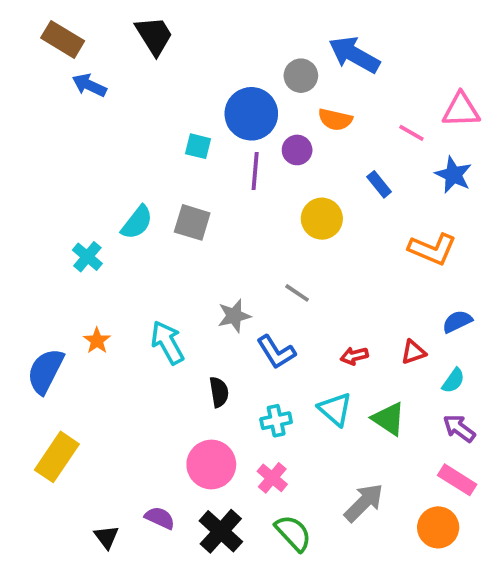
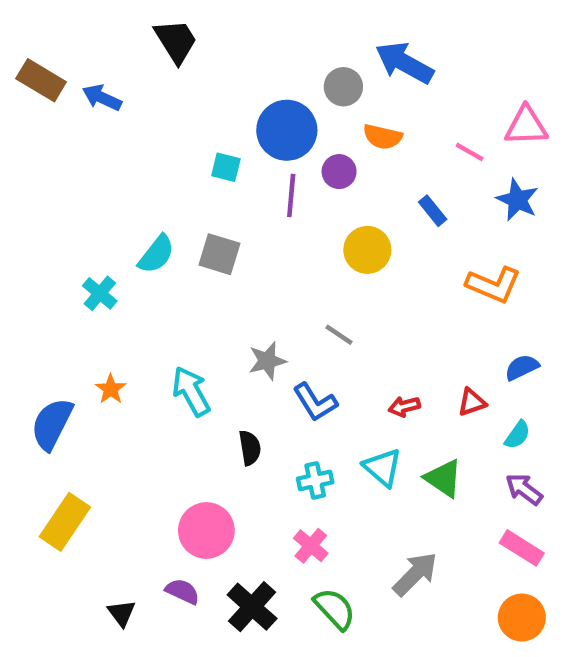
brown rectangle: (63, 39) -> (41, 80), moved
pink circle: (211, 465) -> (206, 531), moved
orange circle: (438, 527) -> (522, 618), moved

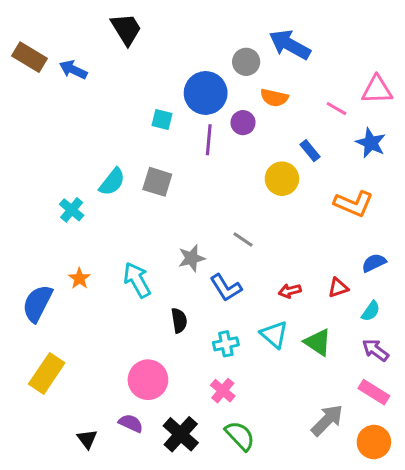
yellow circle: (367, 250) -> (282, 179), moved
gray arrow: (415, 574) -> (327, 420), moved

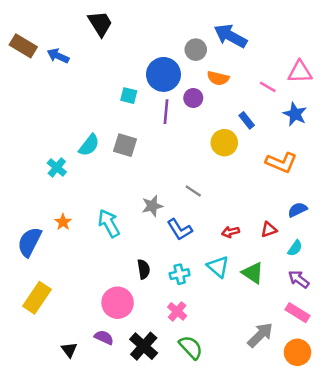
black semicircle: (179, 320) -> (144, 269), moved

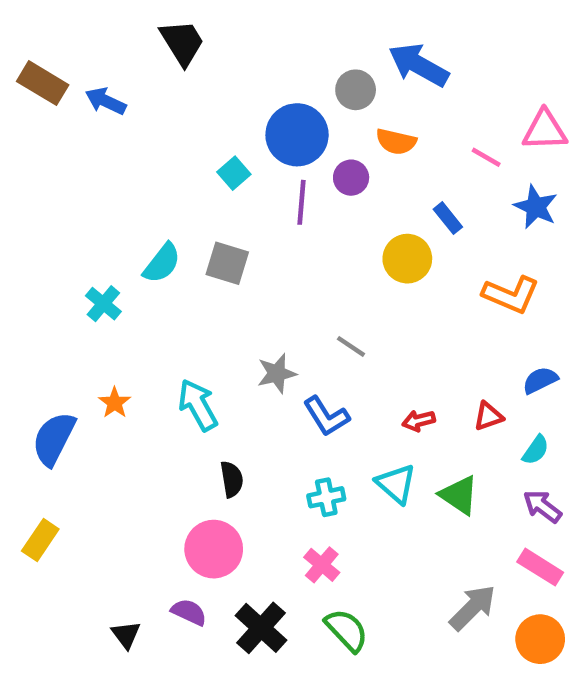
cyan square: (129, 96) -> (234, 173), turned 35
black semicircle: (144, 269) -> (232, 479), moved
yellow rectangle: (37, 298) -> (40, 540), moved, size x0.7

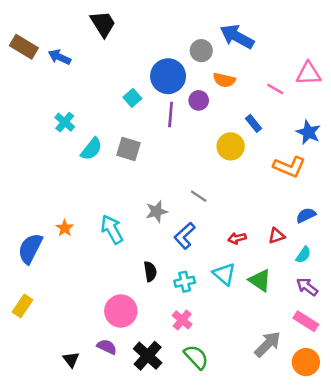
blue star: (536, 207) -> (308, 132), moved
cyan cross: (103, 304) -> (65, 122), moved
blue L-shape: (326, 416) -> (185, 236), turned 80
black semicircle: (232, 479) -> (150, 271), moved

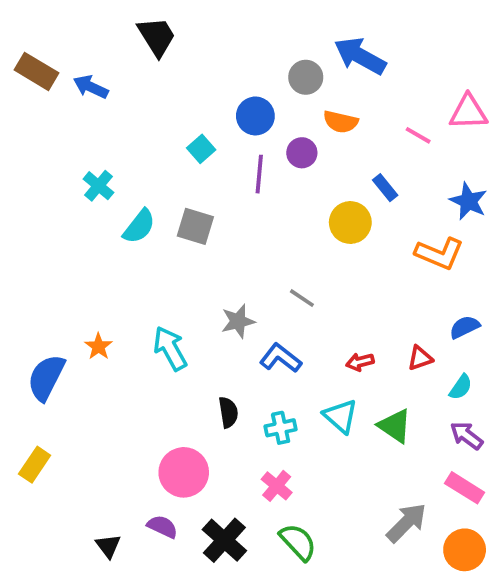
blue circle: (168, 76) -> (255, 116), size x0.7
blue L-shape: (185, 236) -> (281, 358), turned 80

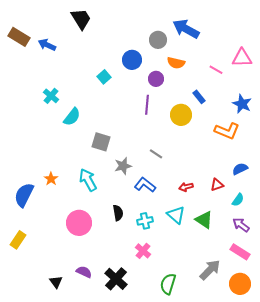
purple line: (259, 174) -> (147, 105), moved
gray square: (195, 226) -> (101, 142), moved
pink circle: (184, 472) -> (79, 223), moved
green semicircle: (298, 542) -> (168, 284), moved, turned -120

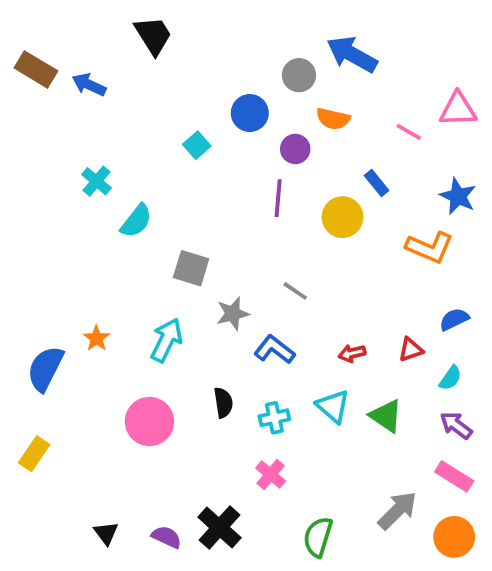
cyan arrow: (88, 180) -> (167, 340), turned 55
purple semicircle: (84, 272) -> (167, 537), moved

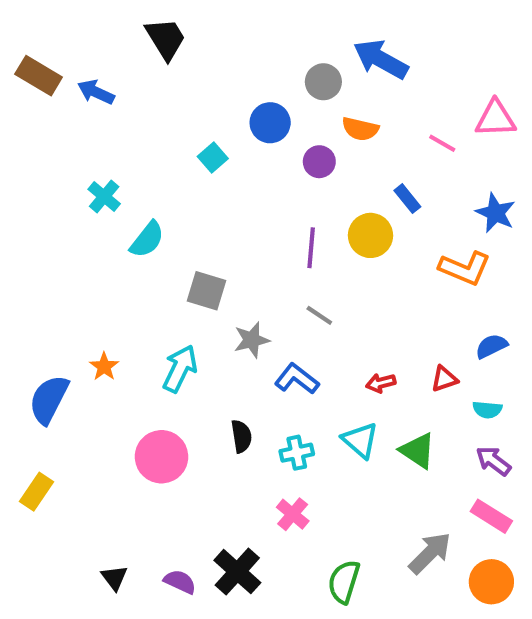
purple line: (278, 198) -> (311, 248), moved
cyan semicircle: (450, 378) -> (487, 410), turned 60

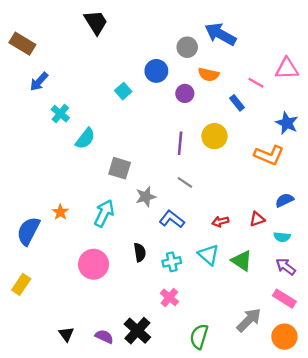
blue arrow: (96, 92) -> (39, 82), moved, turned -72
blue rectangle: (407, 199) -> (237, 103), moved

